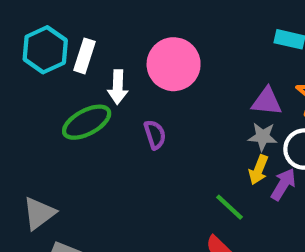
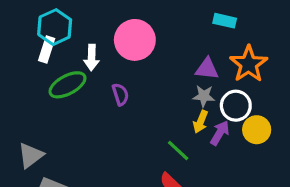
cyan hexagon: (45, 50) -> (55, 27), moved
white rectangle: (85, 56) -> (47, 50), moved

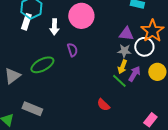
green ellipse: (67, 85) -> (42, 65), moved
white circle: (236, 106) -> (144, 47), moved
green line: (178, 151) -> (119, 81), moved
gray triangle: (31, 155) -> (12, 76), moved

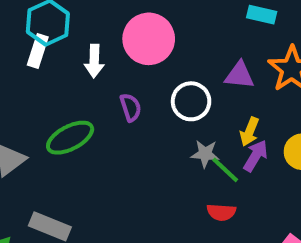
white circle: (144, 47) -> (191, 101), moved
gray star: (124, 51) -> (205, 154), moved
yellow arrow: (122, 67) -> (250, 132), moved
red semicircle: (103, 105) -> (221, 212), moved, turned -40

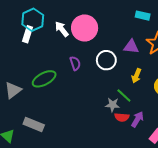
white arrow: (94, 61) -> (62, 29), moved, turned 140
gray star: (205, 154) -> (113, 105), moved
purple arrow: (256, 156) -> (137, 119), moved

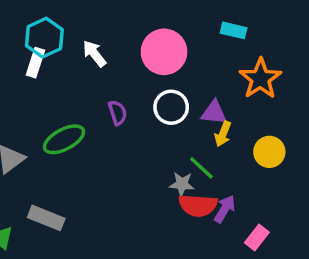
pink circle: (85, 28) -> (164, 52), moved
purple triangle: (131, 47) -> (214, 113), moved
red semicircle: (122, 117) -> (198, 205), size x1.5

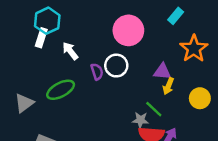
cyan rectangle: (234, 30) -> (176, 16), turned -63
white arrow: (94, 54) -> (70, 51), moved
white circle: (171, 107) -> (116, 66), moved

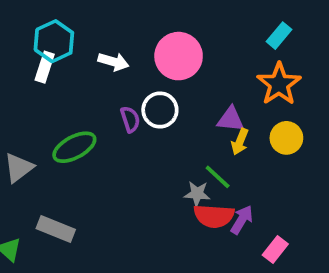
cyan rectangle: (176, 16) -> (279, 36), moved
white arrow: (70, 51) -> (113, 62), moved, turned 144
yellow circle: (200, 98) -> (286, 138), moved

